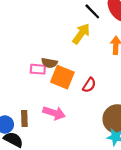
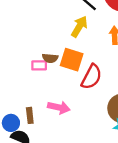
orange square: (62, 77) -> (72, 60), moved
red semicircle: (89, 85) -> (91, 77), size x1.6

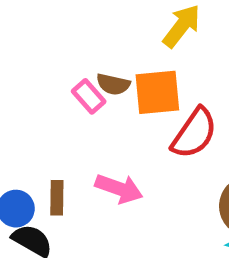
orange square: (72, 60) -> (157, 92), turned -30
pink rectangle: (39, 65) -> (89, 96), turned 42

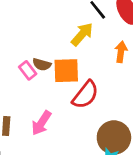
pink arrow: (119, 189) -> (41, 123), turned 100

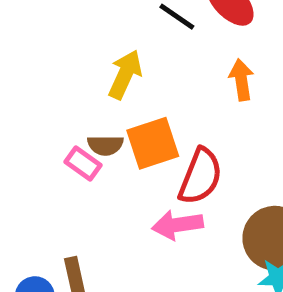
yellow arrow: (82, 34) -> (125, 74), moved
pink arrow: (41, 123) -> (177, 225), moved, turned 65

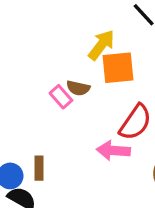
orange square: (153, 143) -> (118, 68), moved

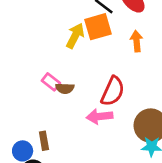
orange square: (118, 68) -> (98, 27), moved
brown semicircle: (78, 88) -> (65, 88), moved

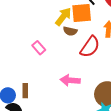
brown semicircle: (65, 88) -> (70, 31), moved
red semicircle: (113, 91) -> (90, 47), moved

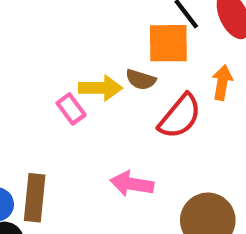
yellow arrow: (63, 17) -> (100, 88), moved, turned 48
brown rectangle: (25, 91) -> (35, 198), size x1.5

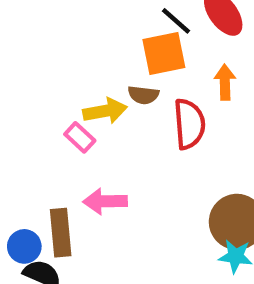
red semicircle: (180, 116) -> (189, 124), turned -33
pink arrow: (132, 184) -> (105, 201), moved

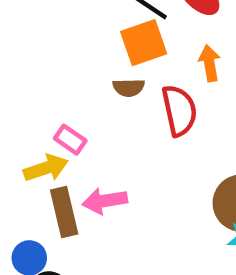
yellow arrow: (105, 111) -> (46, 168), moved
brown rectangle: (61, 233) -> (64, 212), moved

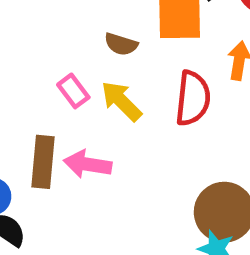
brown semicircle: (129, 88) -> (121, 44), moved
yellow arrow: (46, 168) -> (121, 101), moved, turned -135

